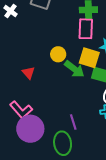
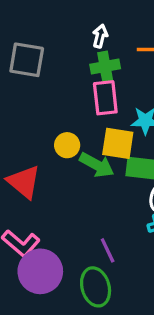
red triangle: (28, 73) -> (24, 182), size x1.6

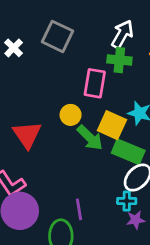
white arrow: (100, 36) -> (122, 34), size x1.5
pink rectangle: (105, 98) -> (95, 83), moved

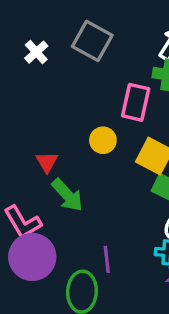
red triangle: (27, 135) -> (47, 162), size x0.6
green arrow: (90, 138) -> (67, 195), moved

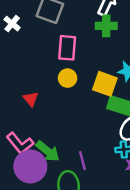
pink rectangle: (136, 102) -> (67, 48), moved
green arrow: (67, 195) -> (48, 151), moved

